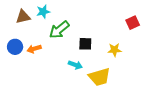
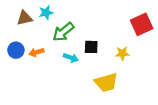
red square: (133, 23) -> (142, 24), size x1.5
cyan arrow: (75, 65) -> (71, 58), moved

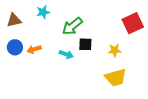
brown triangle: (25, 18) -> (14, 20), moved
green arrow: (63, 32) -> (72, 26), moved
yellow trapezoid: (106, 82) -> (116, 78), moved

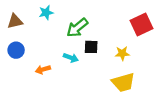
orange arrow: (34, 49) -> (43, 69), moved

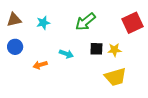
cyan star: (46, 13) -> (43, 23), moved
green arrow: (77, 28) -> (85, 22), moved
black square: (91, 47) -> (96, 49), moved

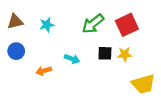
red square: (133, 23) -> (127, 25), moved
yellow trapezoid: (115, 77) -> (143, 84), moved

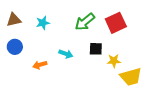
yellow star: (125, 54) -> (114, 61), moved

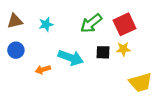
cyan arrow: (66, 54) -> (71, 58), size x1.6
yellow star: (114, 61) -> (123, 49), moved

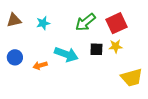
blue circle: (16, 50) -> (15, 57), moved

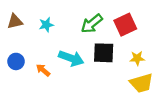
yellow star: (116, 46) -> (137, 58), moved
black square: (96, 49) -> (104, 53), size x1.5
orange arrow: (40, 65) -> (43, 70), turned 56

